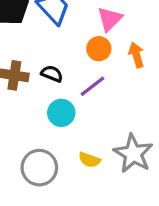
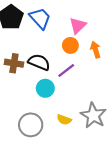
black semicircle: (52, 74) -> (39, 62), size x1.5

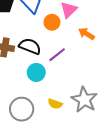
orange circle: (70, 45) -> (52, 22), moved
orange arrow: (95, 50) -> (86, 34), turned -42

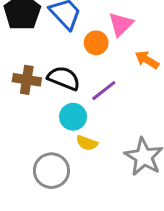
yellow semicircle: (55, 104) -> (87, 143), moved

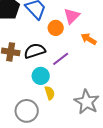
black semicircle: (64, 78) -> (35, 51), turned -40
yellow semicircle: (87, 143) -> (50, 93), turned -128

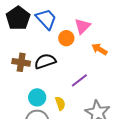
purple line: (61, 59) -> (79, 80), moved
cyan circle: (41, 76) -> (37, 97), moved

